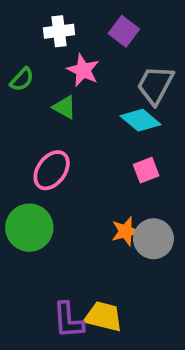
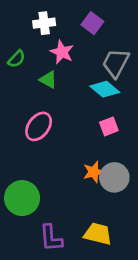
green circle: (29, 228) -> (22, 198), moved
yellow trapezoid: (103, 317) -> (98, 234), moved

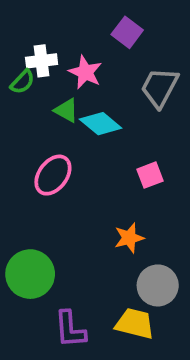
white cross: (44, 23) -> (42, 61), moved
cyan diamond: (105, 89) -> (101, 124), moved
gray circle: (114, 177) -> (158, 285), moved

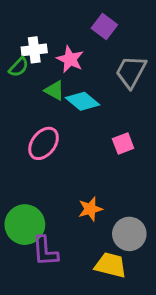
orange star: (129, 238) -> (90, 209), moved
purple L-shape: (70, 329) -> (45, 251), moved

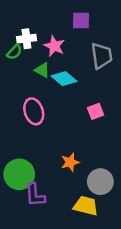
purple square: (104, 27) -> (81, 21), turned -36
gray trapezoid: (131, 72) -> (102, 56), turned 144
pink ellipse: (44, 143) -> (34, 111), turned -55

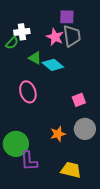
pink star: (54, 46) -> (55, 37), moved
gray trapezoid: (102, 56) -> (72, 36), moved
pink square: (96, 111) -> (79, 100), moved
gray circle: (100, 182) -> (85, 129), moved

